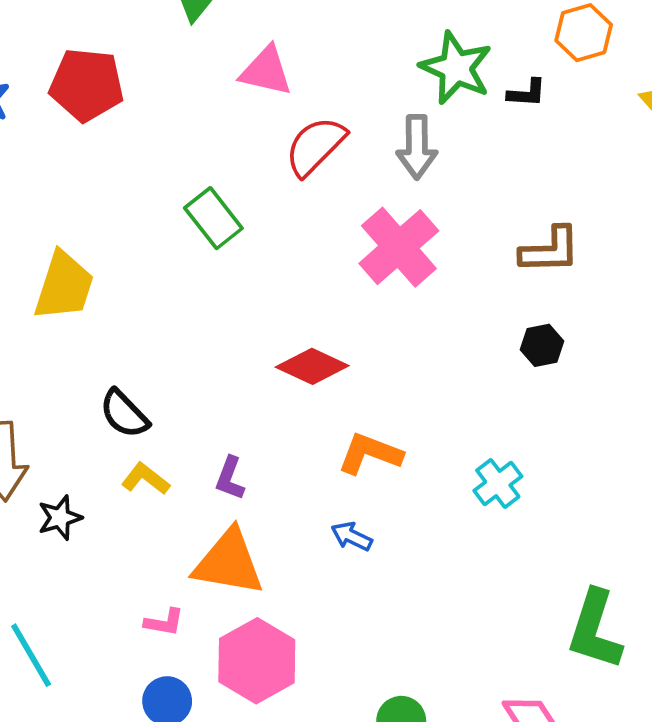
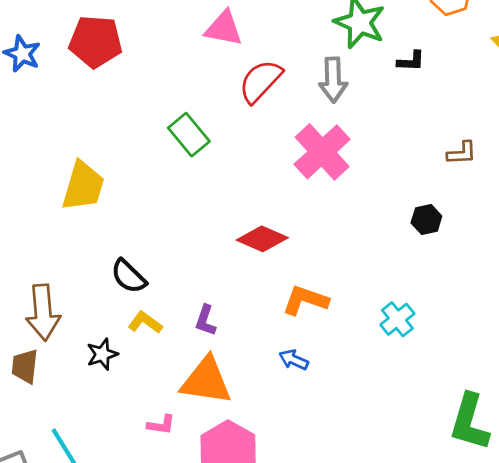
black L-shape: (527, 93) -> (411, 61), moved
brown L-shape: (550, 250) -> (462, 153), moved, size x0.7
black star: (60, 518) -> (102, 354), moved

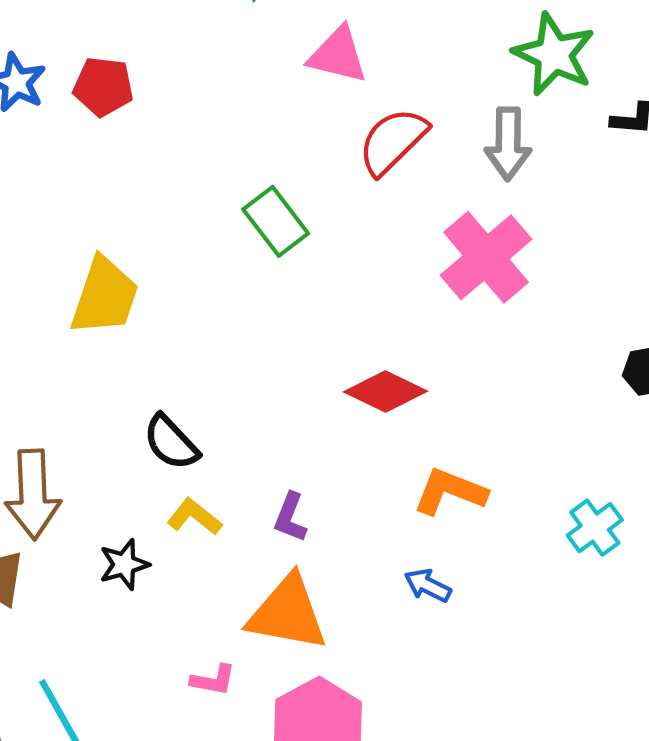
red pentagon: (96, 42) -> (103, 87), moved, size x0.7

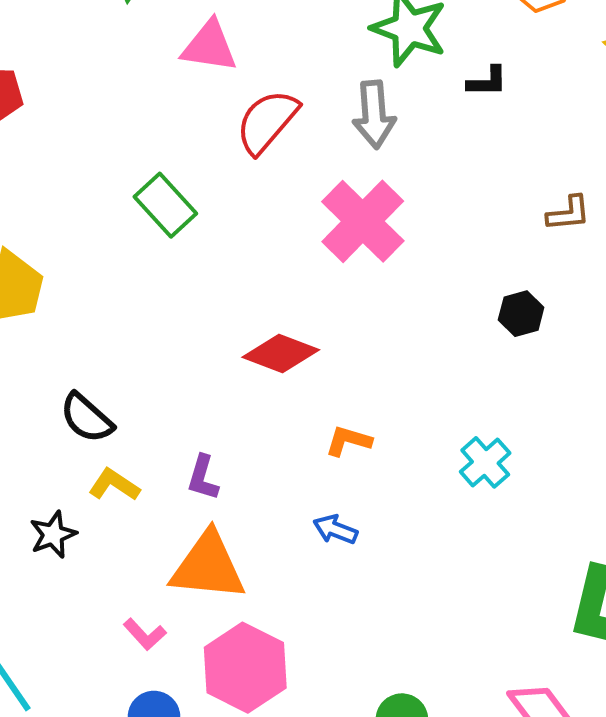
orange L-shape: (450, 492) -> (348, 441), size x0.7
pink L-shape: (213, 680) -> (145, 634), turned 42

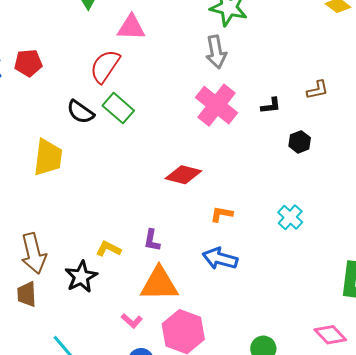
black L-shape: (487, 81) -> (271, 106), moved
red semicircle: (267, 122) -> (105, 66), moved
black semicircle: (87, 418) -> (80, 112), moved
blue arrow: (335, 529) -> (220, 259), size x1.6
black star: (53, 535) -> (81, 277), size x1.4

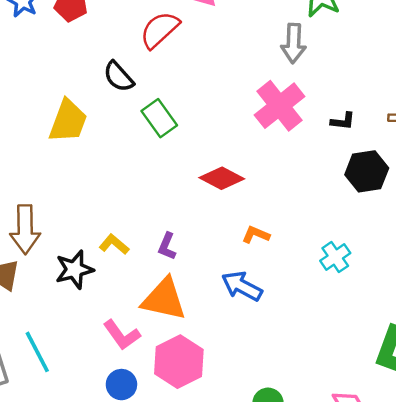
green rectangle: (118, 108) -> (159, 118), moved
black hexagon: (300, 142) -> (367, 171), size x1.6
pink L-shape: (132, 321) -> (122, 335), size x1.5

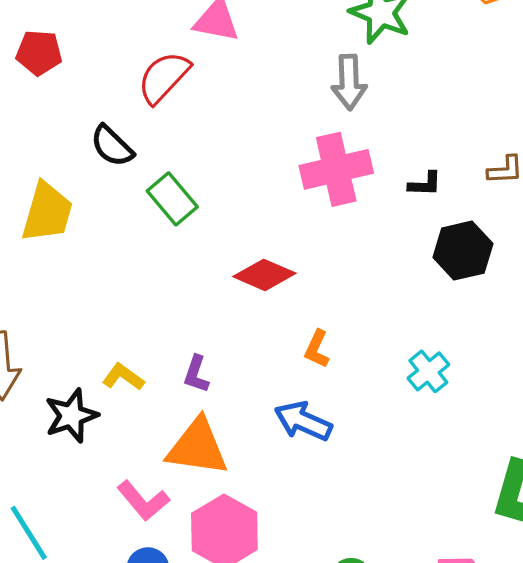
pink cross: (279, 106) -> (336, 169), turned 30
orange L-shape: (256, 235) -> (317, 349), turned -84

